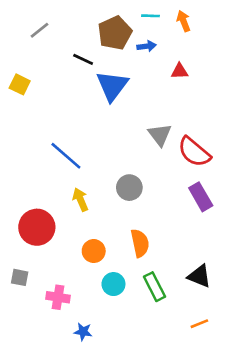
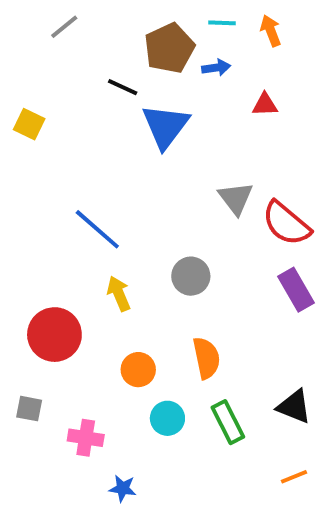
gray line: (39, 30) -> (64, 27), moved

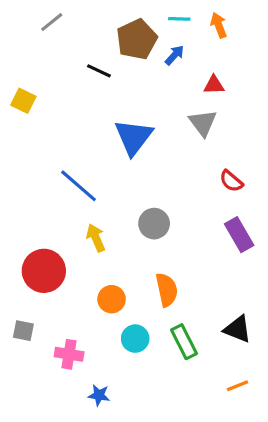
blue arrow: (216, 68) -> (175, 55), turned -40
blue triangle: (166, 126) -> (134, 137), moved
gray triangle: (236, 198) -> (203, 123), moved
red semicircle: (286, 223) -> (231, 181), size x0.6

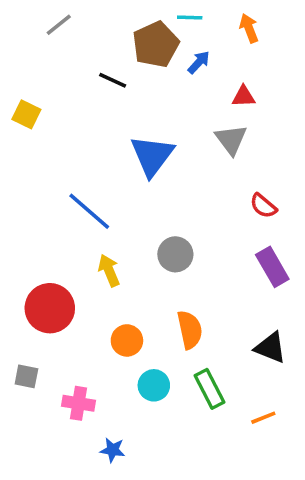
cyan line: (179, 19) -> (190, 18), moved
black triangle: (238, 329) -> (270, 348), moved
orange line: (238, 386) -> (263, 418), moved

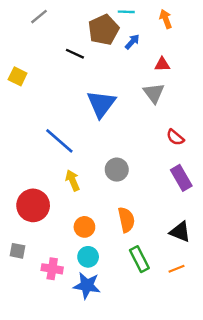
cyan circle: (154, 385) -> (88, 257), moved
orange line: (263, 418) -> (176, 269), moved
blue star: (113, 450) -> (87, 285), moved, size x1.6

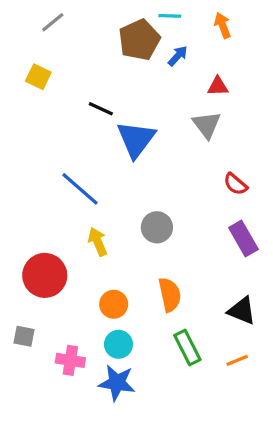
black line: (75, 54) -> (101, 109), moved
yellow square: (18, 76) -> (38, 77), moved

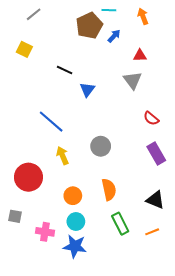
blue triangle: (136, 139) -> (87, 90), size x0.6

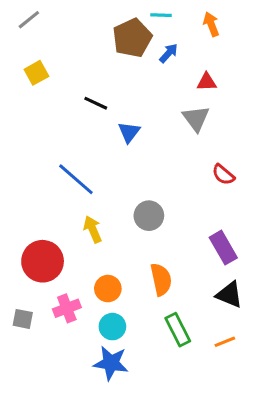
gray line: (34, 14) -> (29, 20), moved
yellow square: (24, 49) -> (36, 73), turned 35
purple rectangle: (156, 153) -> (223, 248), moved
pink cross: (45, 232) -> (67, 308), moved, turned -30

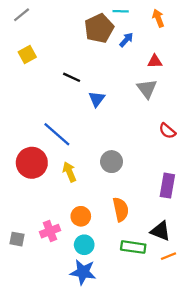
purple rectangle: (223, 248) -> (167, 186), turned 40
red circle: (43, 261) -> (32, 163), moved
black triangle: (229, 295) -> (160, 231), moved
green rectangle: (178, 330) -> (133, 247), turned -55

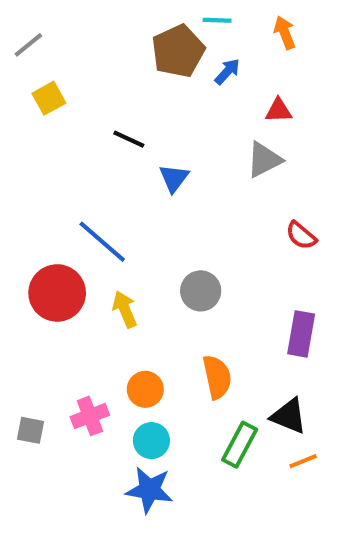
gray line: (22, 15) -> (28, 45), moved
gray triangle: (147, 89) -> (264, 160), turned 40
green rectangle: (133, 247) -> (240, 445), turned -70

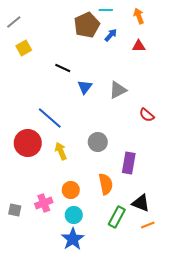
red triangle: (279, 110) -> (139, 46), moved
gray triangle: (264, 160) -> (118, 90), moved
purple rectangle: (301, 334) -> (129, 163), moved
blue star: (149, 490) -> (73, 239), turned 30

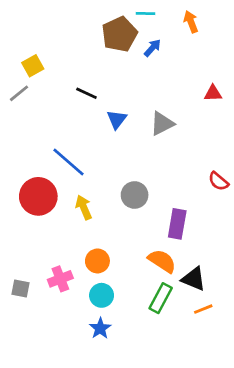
gray line: (14, 22) -> (19, 93), moved
red triangle: (139, 46) -> (213, 93), moved
red semicircle: (147, 115) -> (218, 181), moved
orange semicircle: (106, 184) -> (162, 261), moved, turned -45
blue star: (73, 239) -> (100, 328), size x0.7

